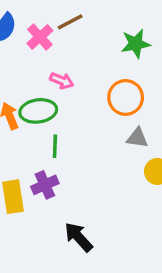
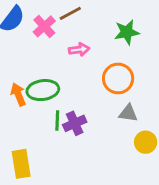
pink arrow: (62, 81) -> (79, 50), moved, turned -30
purple cross: (45, 185) -> (75, 123), moved

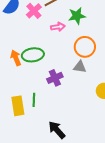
green star: (127, 32) -> (77, 16), moved
gray triangle: (128, 113) -> (80, 67), moved
green line: (57, 120) -> (34, 100), moved

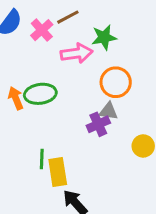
pink arrow: (58, 27) -> (77, 53), size x1.5
purple cross: (55, 78) -> (98, 124), moved
yellow rectangle: (18, 106) -> (58, 172), moved

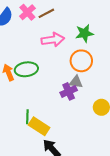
pink cross: (42, 30) -> (27, 12), moved
green star: (104, 37) -> (84, 33), moved
yellow rectangle: (58, 172) -> (39, 126), turned -48

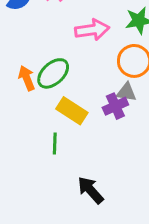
green ellipse: (26, 69) -> (53, 73), turned -35
yellow rectangle: (39, 126) -> (72, 111), moved

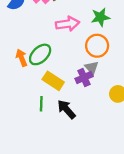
gray triangle: (126, 92) -> (92, 68), turned 40
black arrow: (91, 190) -> (66, 109), moved

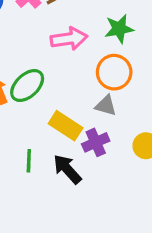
gray triangle: (92, 68) -> (106, 106), turned -32
purple cross: (84, 77) -> (96, 142), moved
yellow rectangle: (53, 81) -> (66, 126), moved

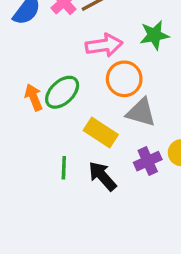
orange circle: (114, 72) -> (124, 79), moved
gray triangle: (106, 106) -> (141, 112), size x1.4
purple cross: (96, 142) -> (148, 161), moved

